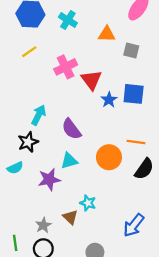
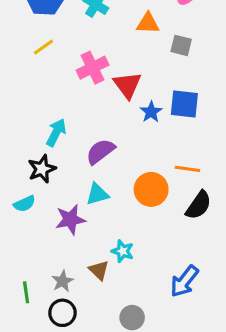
purple semicircle: (71, 129) -> (100, 151), turned 90
green line: (15, 243) -> (26, 292), moved

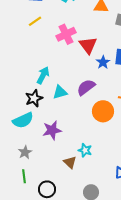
purple semicircle: (100, 151) -> (86, 87), moved
cyan triangle: (97, 194) -> (60, 92), moved
cyan semicircle: (25, 204) -> (23, 120), size x1.5
gray star: (62, 281) -> (25, 152), moved

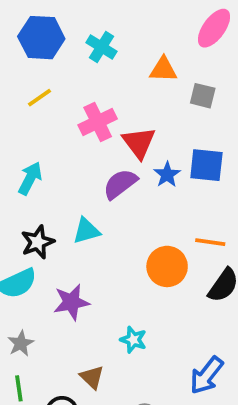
cyan arrow: (43, 75) -> (30, 178), moved
purple semicircle: (86, 87) -> (120, 184), moved
brown triangle: (70, 162) -> (92, 377), moved

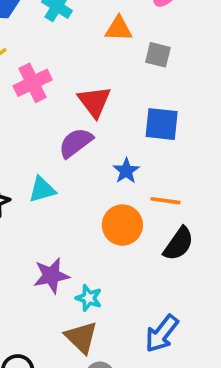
pink cross: (98, 122) -> (33, 83), moved
blue star: (167, 175) -> (126, 171), moved
purple star: (71, 302) -> (51, 276), moved
brown triangle: (92, 377) -> (81, 337), moved, size x1.4

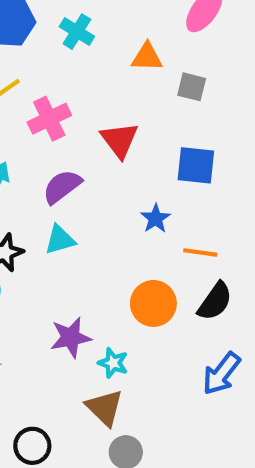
purple semicircle: (76, 143) -> (62, 187), moved
orange circle: (122, 225) -> (153, 303), moved
blue arrow: (162, 334) -> (221, 374), moved

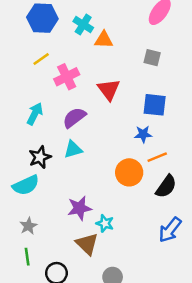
orange triangle: (147, 57) -> (104, 40), moved
blue star: (156, 218) -> (143, 134), moved, turned 30
orange line: (200, 252) -> (157, 157), turned -30
orange circle: (153, 303) -> (129, 172), moved
brown triangle: (105, 408) -> (87, 244), moved

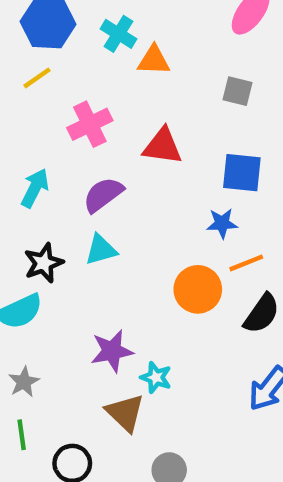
yellow line: (41, 59) -> (37, 78), moved
red triangle: (109, 90) -> (163, 146), turned -45

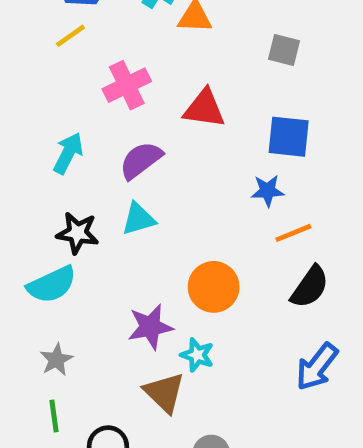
black star: (44, 263) -> (77, 233), turned 30
orange circle: (198, 289) -> (214, 287), moved

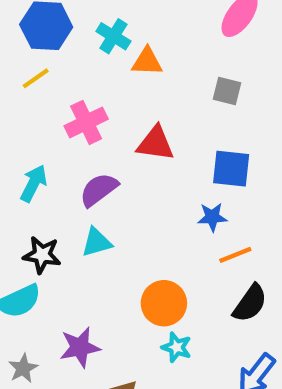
purple star: (150, 327) -> (80, 347), moved
cyan star: (197, 355) -> (176, 347), moved

